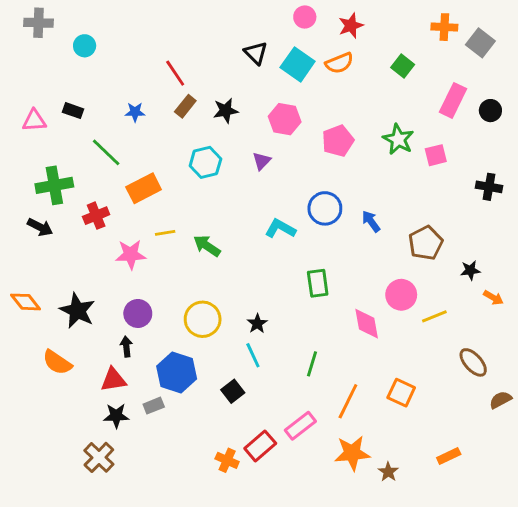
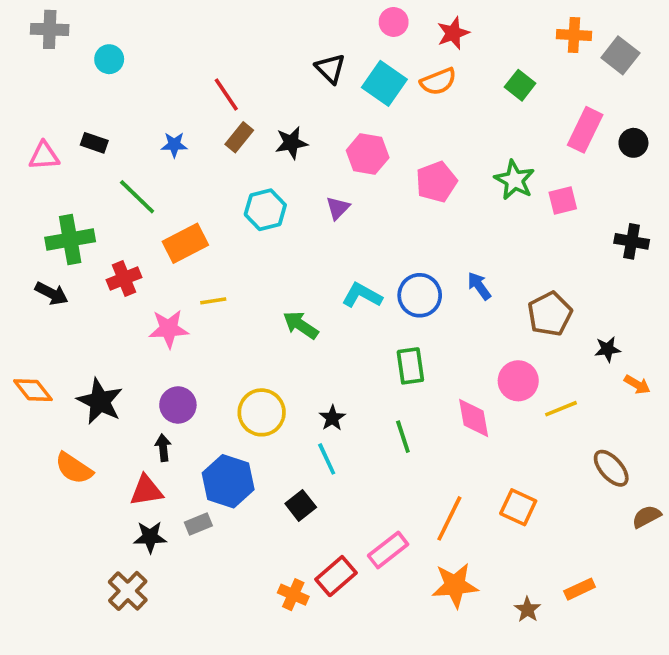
blue circle: (325, 208) -> (420, 295), moved
green arrow: (207, 246) -> (301, 325), moved
green line: (312, 364) -> (403, 437), moved, turned -35
brown star: (388, 472) -> (527, 610), moved

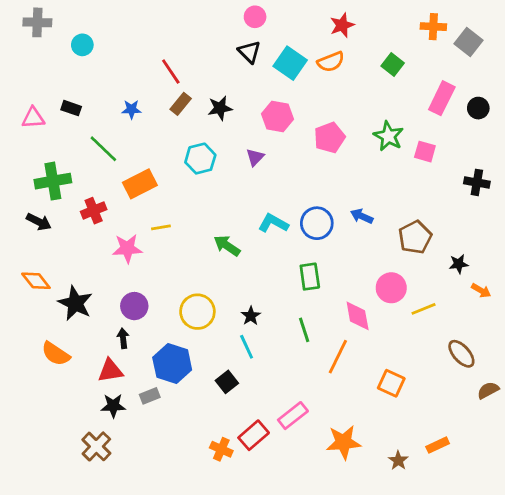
pink circle: (394, 22) -> (255, 17), moved
pink square: (563, 200) -> (425, 152), turned 30
blue arrow: (479, 286) -> (362, 216), turned -30
orange diamond: (33, 390) -> (36, 281), moved
orange line: (449, 518) -> (338, 357), moved

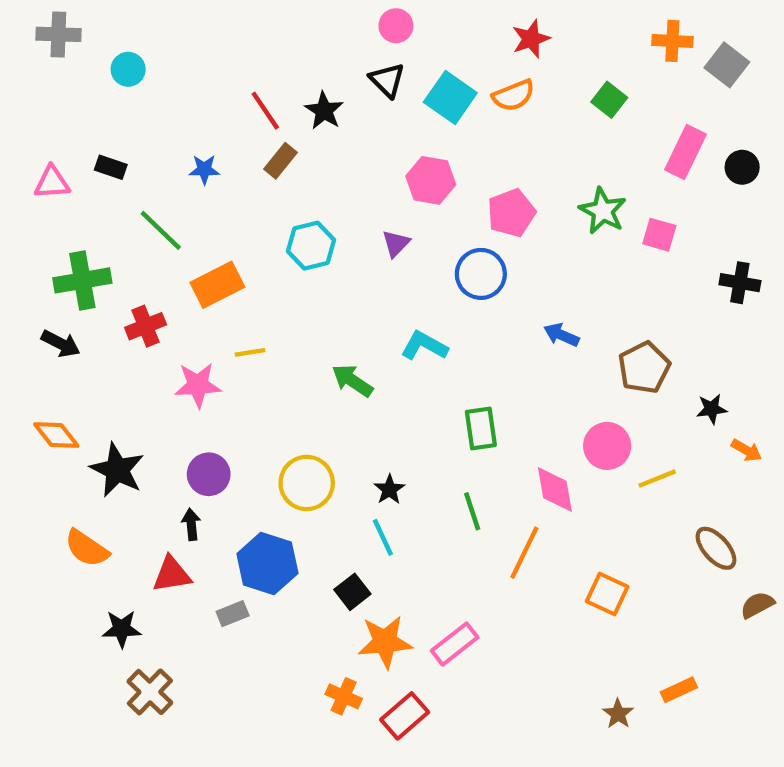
black star: (220, 108) -> (324, 111), moved, turned -30
blue circle: (317, 223) -> (481, 274), moved
black star: (113, 406) -> (122, 629), moved
red rectangle: (254, 435) -> (405, 716), moved
orange star: (343, 442) -> (385, 642), moved

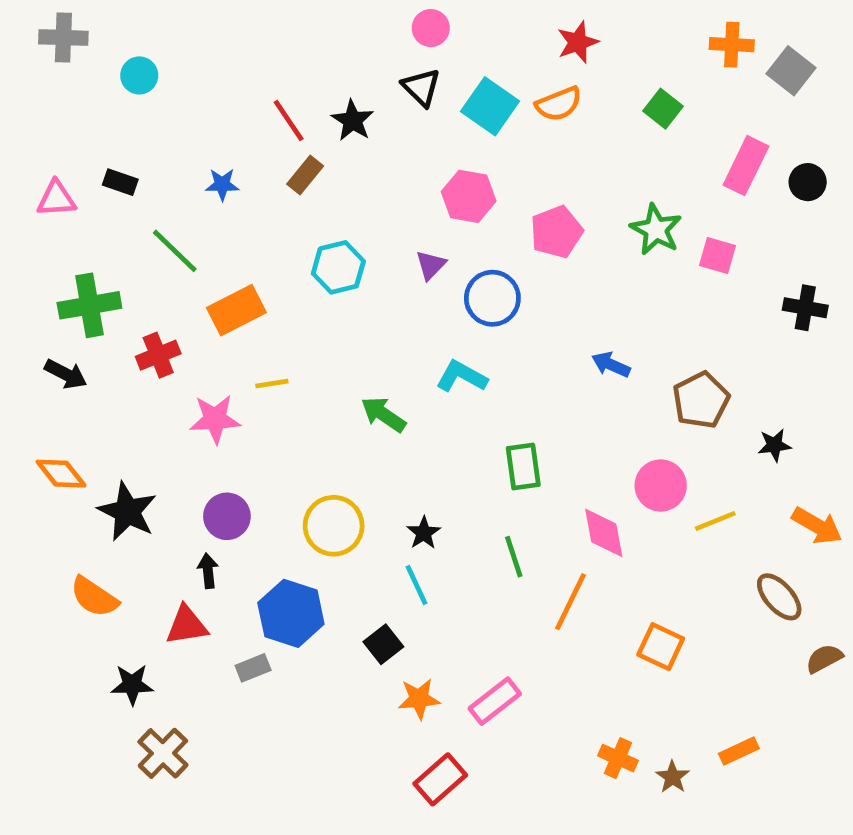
blue circle: (481, 274) -> (492, 298), moved
orange arrow: (746, 450) -> (817, 526), moved, size x1.5
orange star: (385, 642) -> (419, 699), size x0.7
orange cross: (344, 696) -> (618, 758), moved

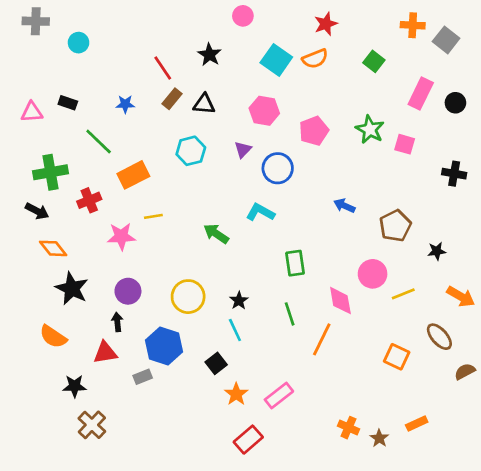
black triangle: (421, 87) -> (204, 104), moved, turned -40
black star: (353, 120) -> (209, 55), moved
orange diamond: (61, 474) -> (53, 248), moved
orange square: (661, 647) -> (397, 357), moved
orange star: (419, 699) -> (236, 394), turned -30

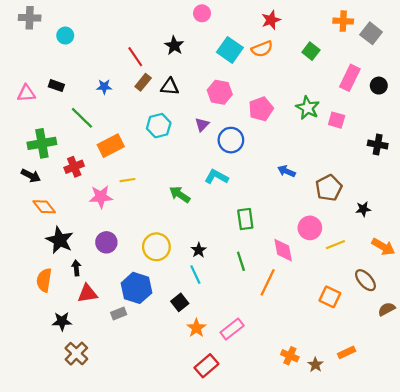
black arrow: (117, 322) -> (76, 268), moved
orange semicircle: (53, 337) -> (44, 280), turned 65

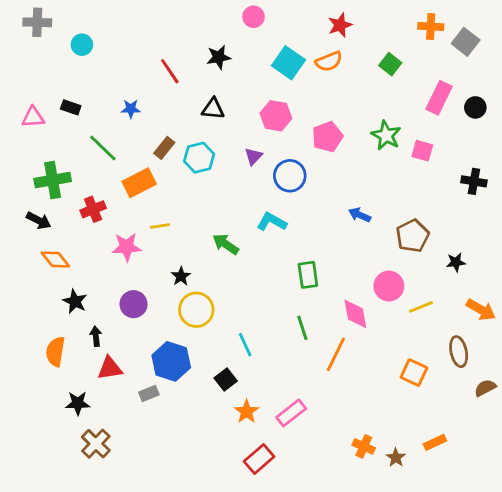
black star: (174, 46) -> (219, 57), turned 30
brown rectangle: (143, 82) -> (164, 148), moved
black star: (60, 240) -> (75, 301), size x0.7
black star: (199, 250) -> (181, 276), moved
brown ellipse: (365, 280) -> (459, 352), turned 30

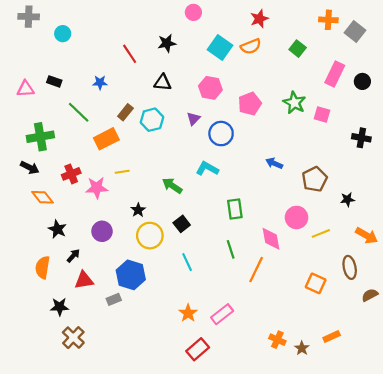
red cross: (93, 209) -> (71, 174), moved
black arrow: (96, 336) -> (73, 256), turned 48
black square: (226, 379) -> (182, 224), moved

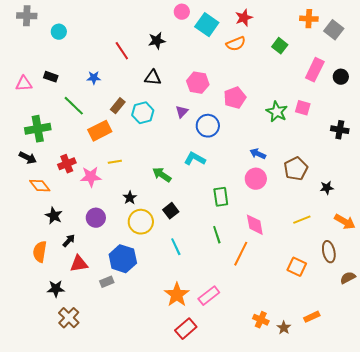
cyan square: (220, 47) -> (207, 25), moved
green star: (294, 103) -> (277, 112), moved
pink circle: (296, 217) -> (256, 179), moved
orange star: (188, 313) -> (177, 295), size x1.4

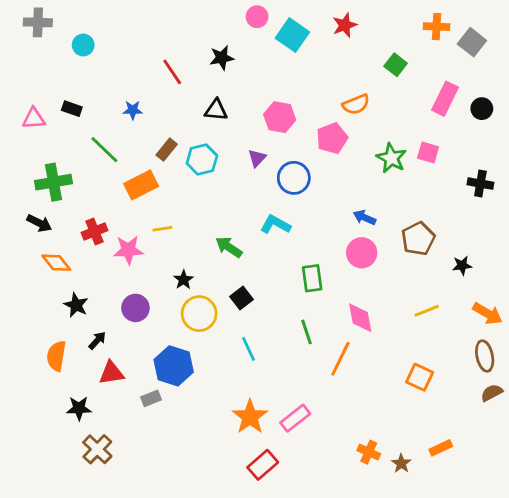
orange semicircle: (236, 44) -> (356, 104), moved
brown ellipse: (329, 252) -> (485, 356), moved

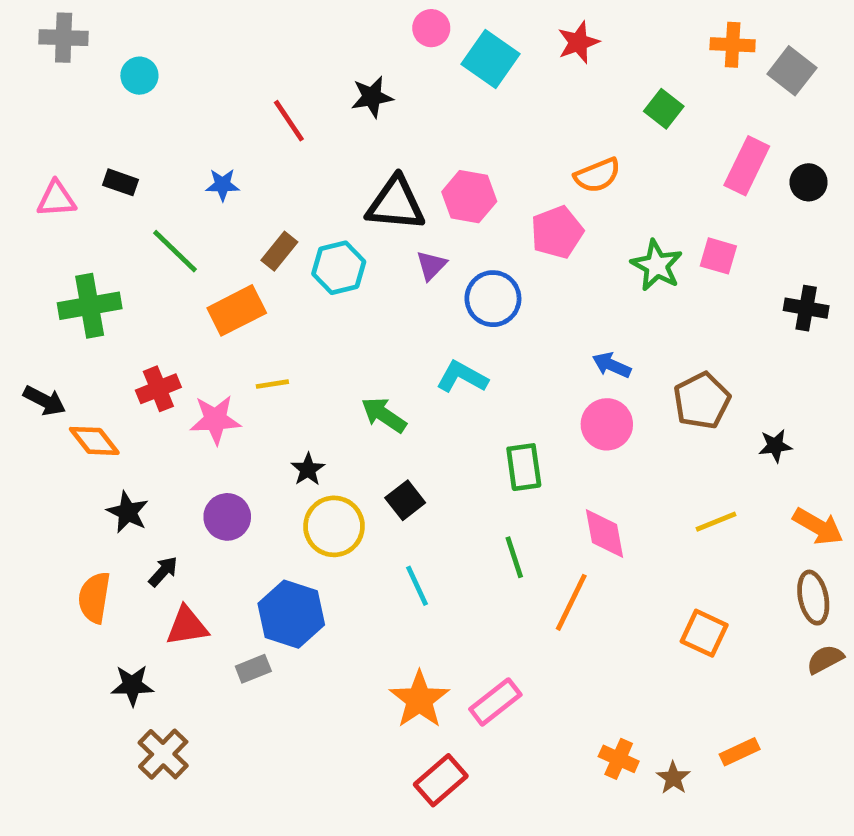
black triangle: (216, 110) -> (396, 204), moved, size x1.5
black arrow: (39, 223) -> (45, 401), moved

